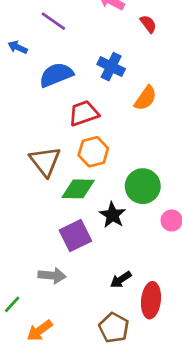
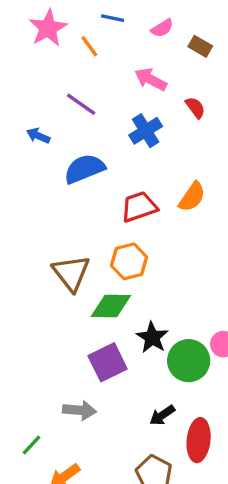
blue cross: (111, 67) -> (146, 131), moved, turned 32
red trapezoid: (84, 113) -> (139, 207), moved
green circle: (143, 186) -> (189, 361), moved

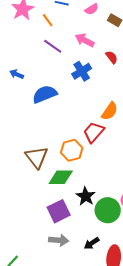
purple line: (81, 104) -> (53, 46), moved
red trapezoid: (139, 207) -> (94, 132), moved, turned -30
gray arrow: (79, 410) -> (59, 240), moved

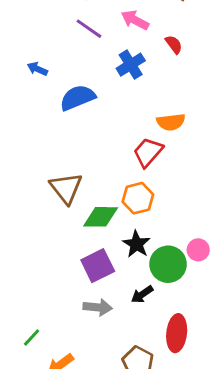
orange semicircle: (110, 111) -> (171, 122), turned 48
orange hexagon: (72, 150) -> (138, 198), moved
black arrow: (92, 243) -> (142, 294), moved

